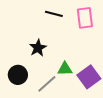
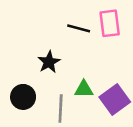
black line: (54, 14) -> (79, 28), moved
gray line: (47, 84) -> (61, 109), turned -45

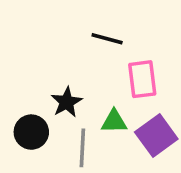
pink rectangle: (110, 23) -> (142, 79), moved
black star: (49, 62) -> (67, 102), moved

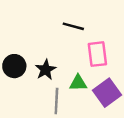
black circle: (31, 132) -> (14, 66), moved

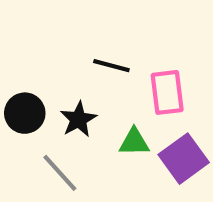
black line: (73, 26) -> (111, 66), moved
gray line: (56, 101) -> (60, 173), moved, turned -45

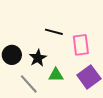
green triangle: (134, 142) -> (56, 75), moved

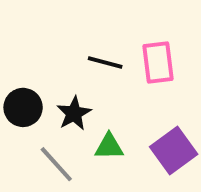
pink rectangle: (81, 45) -> (158, 63), moved

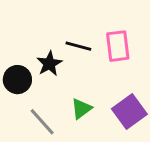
black star: (74, 113) -> (49, 64), moved
green triangle: (109, 147) -> (81, 109), turned -35

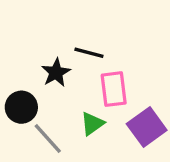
pink rectangle: (118, 46) -> (114, 89), moved
black circle: (17, 80) -> (21, 107), moved

